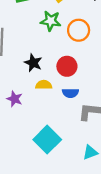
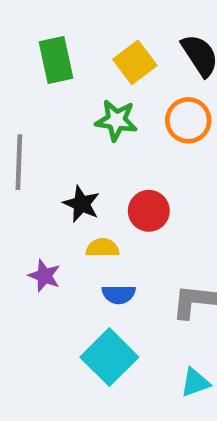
orange circle: (79, 30) -> (188, 120), moved
blue semicircle: (70, 93) -> (119, 294), moved

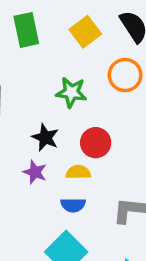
green star: (116, 120) -> (71, 92), moved
yellow semicircle: (102, 248) -> (78, 172), moved
purple star: (44, 276) -> (35, 172), moved

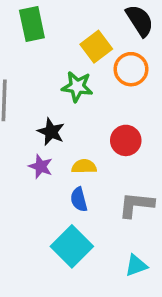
yellow square: (85, 32) -> (96, 47), moved
red circle: (96, 143) -> (126, 140), moved
blue semicircle: (73, 205) -> (79, 199), turned 75

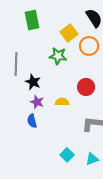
black star: (51, 132) -> (33, 82), moved
blue semicircle: (79, 199) -> (32, 121), moved
cyan square: (72, 246) -> (67, 155), moved, size x0.6

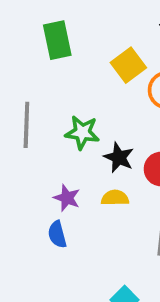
green star: (58, 56) -> (82, 132), moved
black star: (33, 82) -> (119, 157), moved

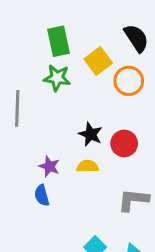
green rectangle: (57, 40) -> (59, 41), moved
green star: (82, 132) -> (57, 78), moved

